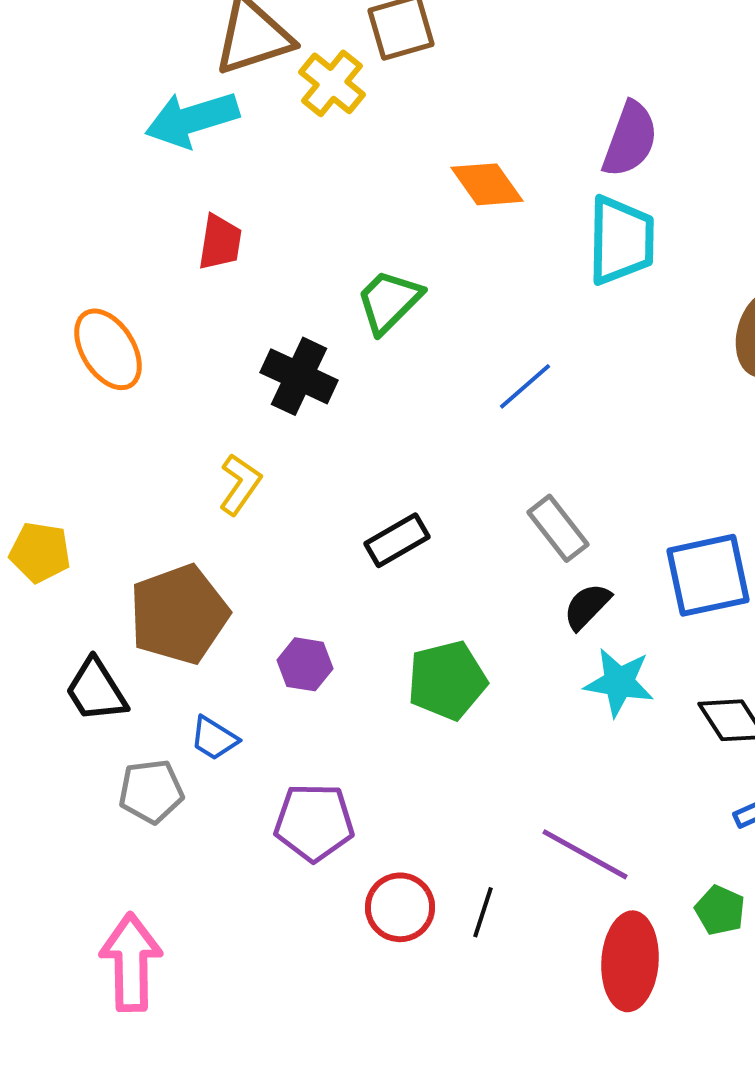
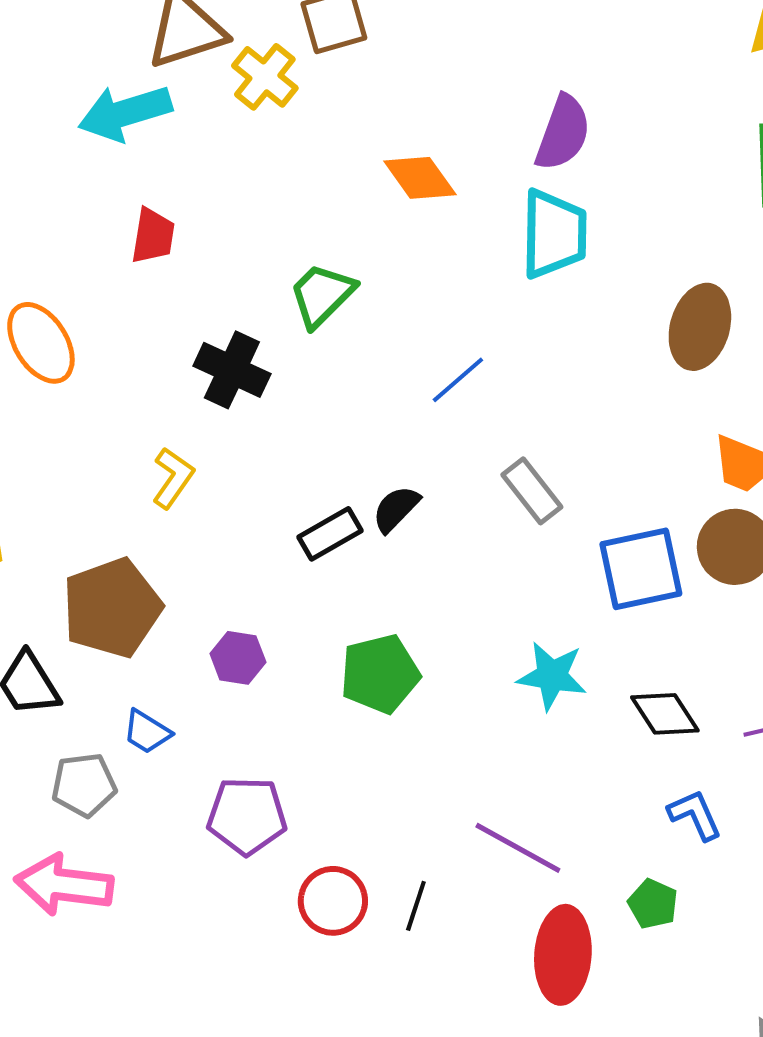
gray rectangle: (558, 528) -> (532, 491), moved
black semicircle: (587, 606) -> (396, 509), moved
pink arrow: (131, 962) -> (64, 885), moved, turned -82

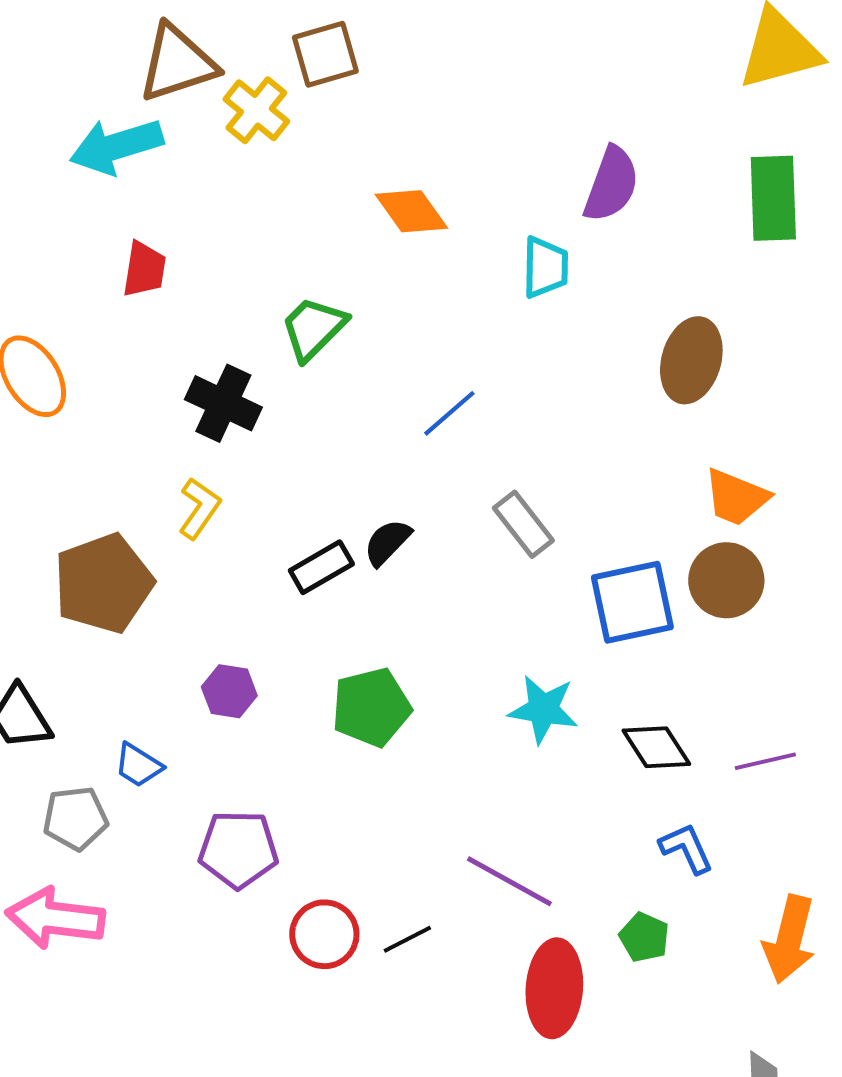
purple semicircle: (563, 133) -> (611, 184), moved
cyan trapezoid: (554, 234) -> (545, 267), size x0.7
yellow L-shape: (173, 478) -> (199, 508), moved
brown pentagon: (112, 608) -> (103, 583), moved
black line: (416, 906) -> (407, 939), turned 45

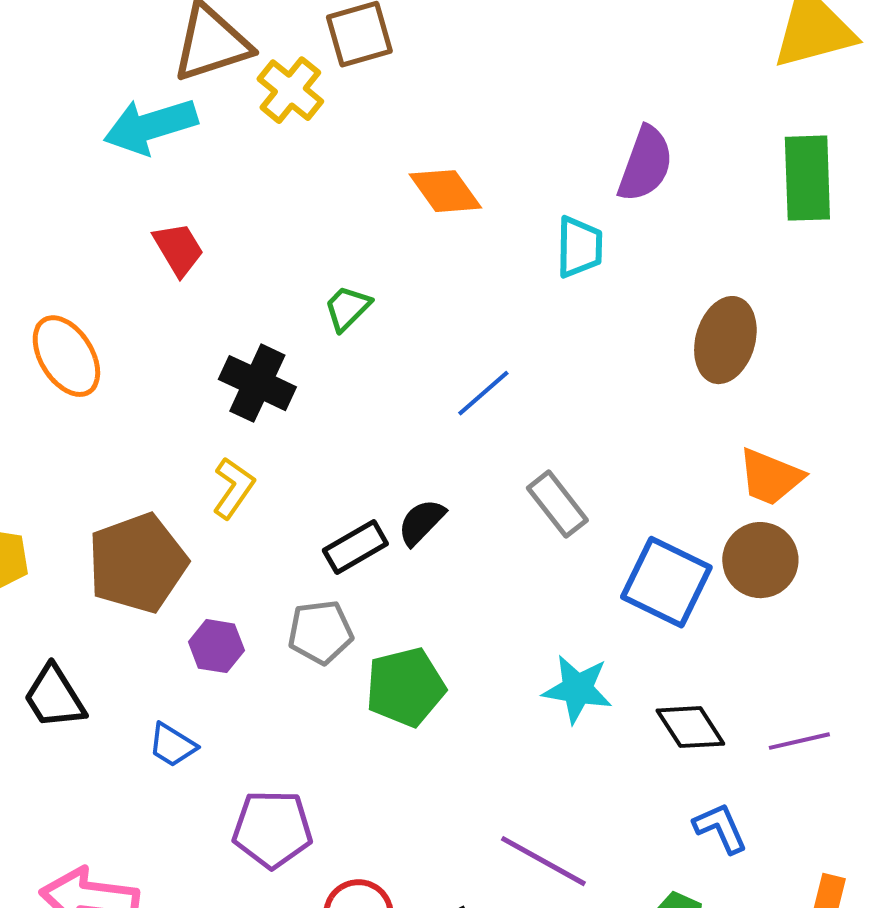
red trapezoid: (144, 269) -> (178, 249), turned -40
green trapezoid: (313, 328) -> (347, 308), size x0.7
blue square: (632, 602) -> (666, 582), turned 38
purple hexagon: (229, 691) -> (216, 646), moved
gray pentagon: (75, 818) -> (320, 632), moved

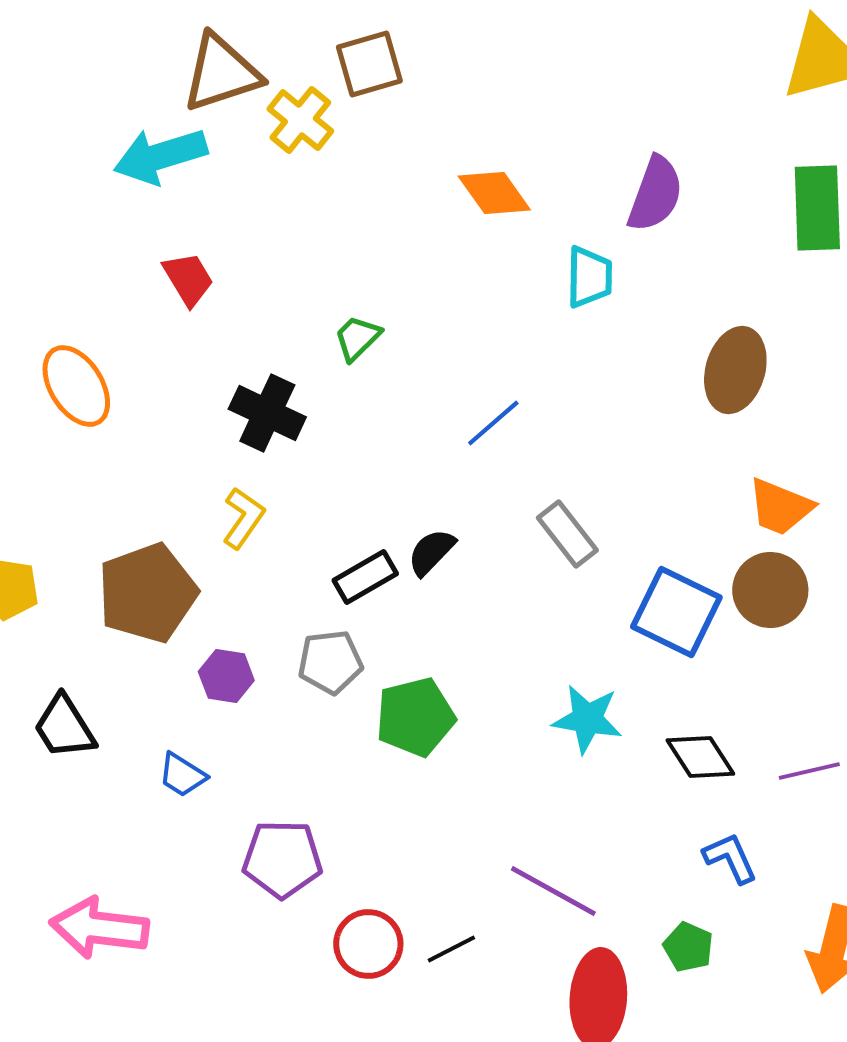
orange diamond: (445, 191) -> (494, 193), moved

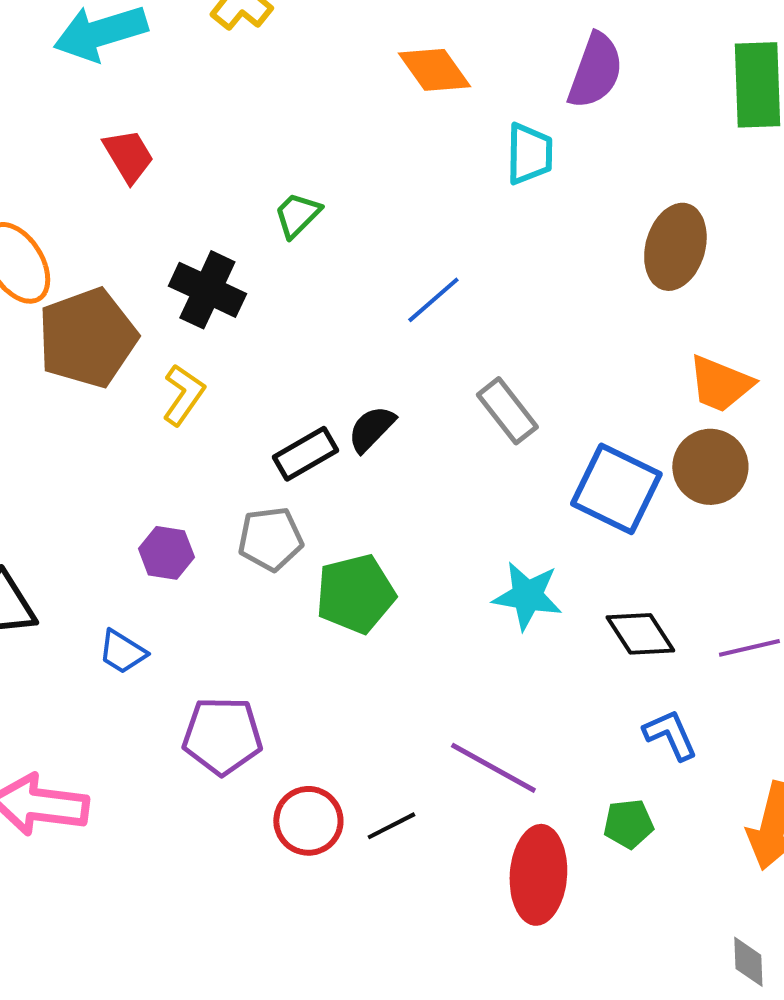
brown pentagon: (147, 593) -> (87, 338), moved
green pentagon: (688, 947) -> (628, 824), turned -30

